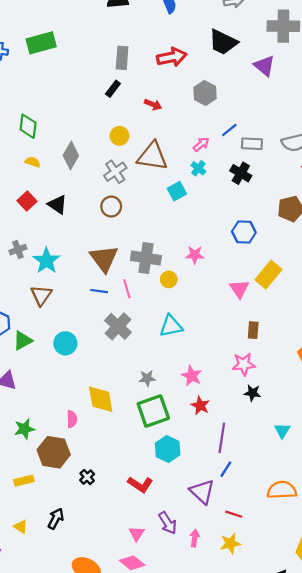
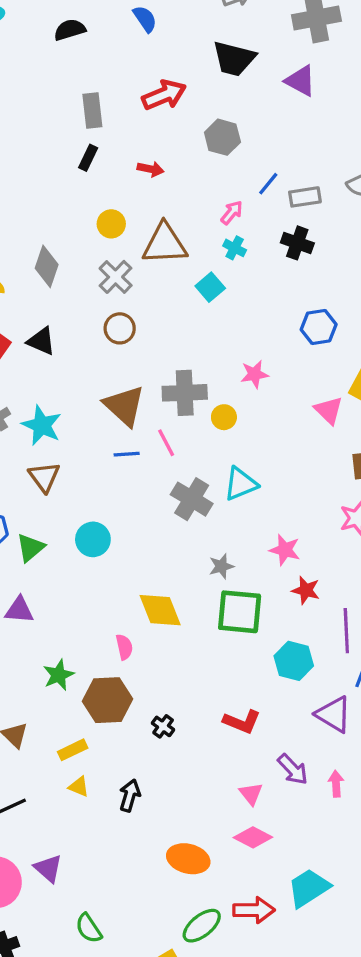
gray cross: (118, 326) -> (192, 499), moved
green square: (153, 411) -> (240, 612), turned 36
cyan hexagon: (168, 449) -> (294, 661), moved
yellow triangle: (21, 527) -> (79, 787), moved

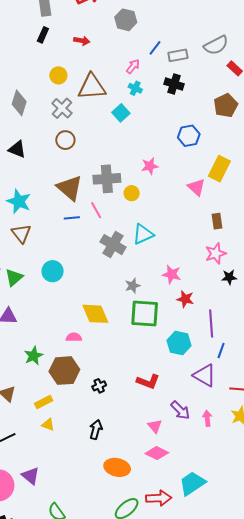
pink semicircle: (124, 647) -> (74, 337), turned -77
black cross: (163, 726) -> (99, 386), turned 32
black arrow: (130, 795) -> (96, 429), moved

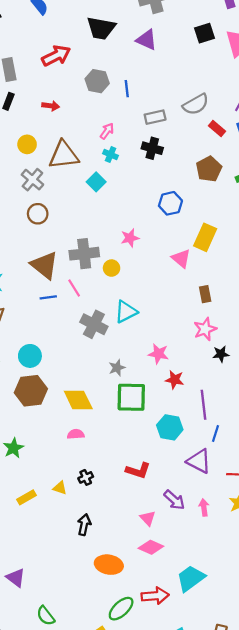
blue line: (155, 48) -> (127, 89), moved, turned -42
pink semicircle: (74, 337) -> (76, 434), moved
brown hexagon: (64, 371) -> (31, 391), moved
yellow triangle: (48, 425) -> (60, 488), moved

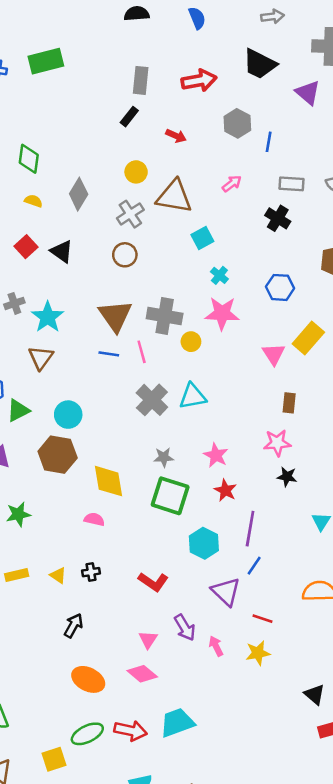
cyan cross: (111, 155) -> (219, 275), moved
pink star: (130, 238) -> (222, 313), size x1.5
pink arrow: (204, 507) -> (216, 646), turned -35

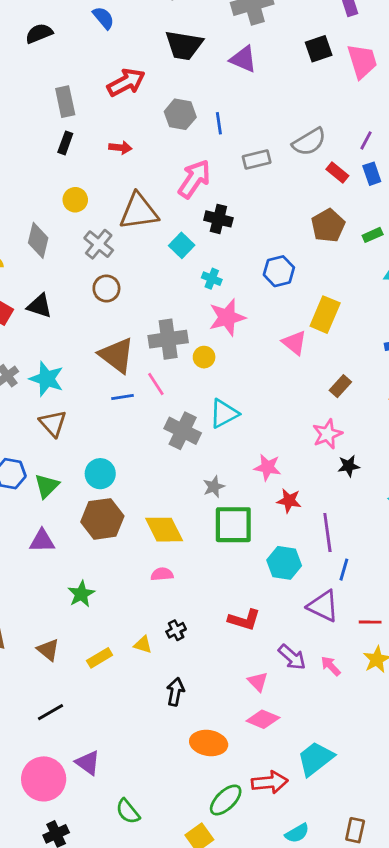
yellow circle: (136, 172) -> (75, 200), moved
pink arrow: (232, 184) -> (194, 179), size x1.8
black cross: (278, 218) -> (218, 219), moved
brown rectangle: (289, 403) -> (340, 386), moved, turned 54

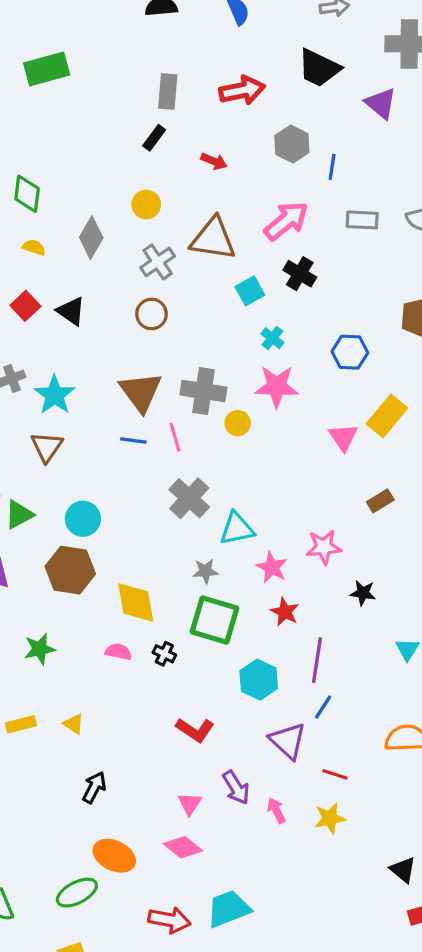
cyan triangle: (224, 414) -> (237, 529), moved
pink star: (327, 434) -> (324, 547), moved
green star: (81, 594) -> (40, 649), moved
black cross: (176, 630) -> (164, 654), moved, turned 36
green ellipse: (226, 800) -> (77, 893), moved

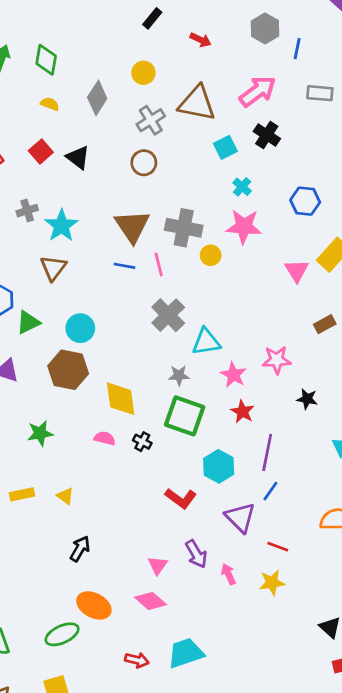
red L-shape: (195, 730) -> (181, 498), moved
red arrow: (169, 920) -> (137, 660), size x0.7

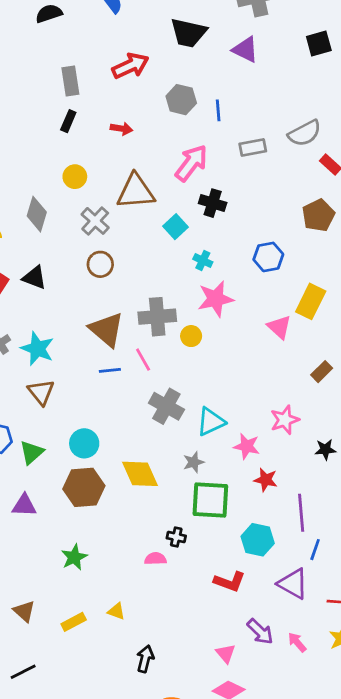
yellow diamond: (121, 399) -> (140, 474), moved
pink semicircle: (105, 438) -> (155, 559), moved

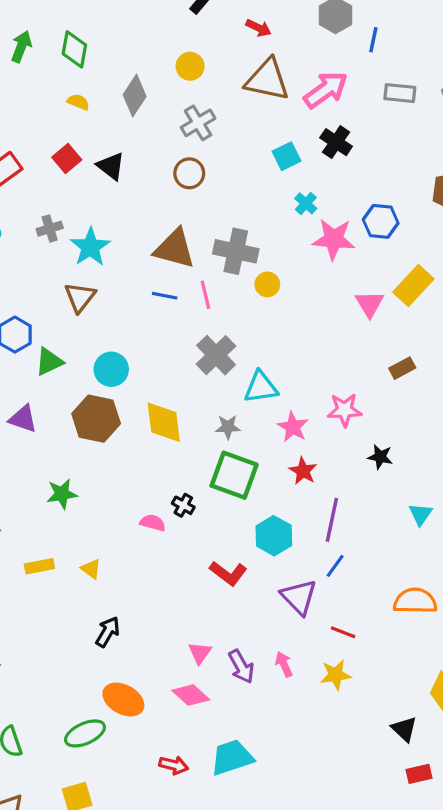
brown triangle: (136, 191) -> (267, 80), moved
pink star: (216, 299) -> (334, 239), moved
brown triangle: (107, 330) -> (174, 249), turned -42
purple arrow: (260, 632) -> (241, 666), moved

